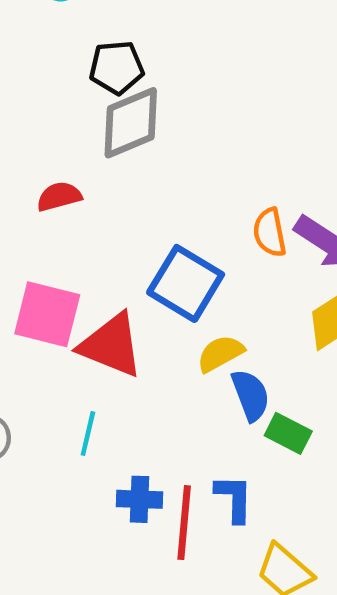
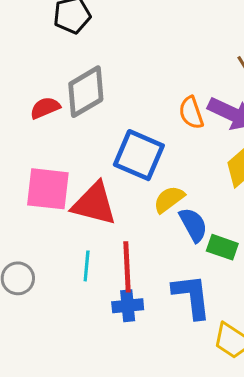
gray diamond: (131, 123) -> (86, 92), moved
blue L-shape: (234, 498) -> (192, 296), size x1.4
red line: (184, 523) -> (127, 267), moved

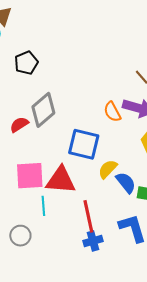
cyan line: (87, 266) -> (43, 206), moved

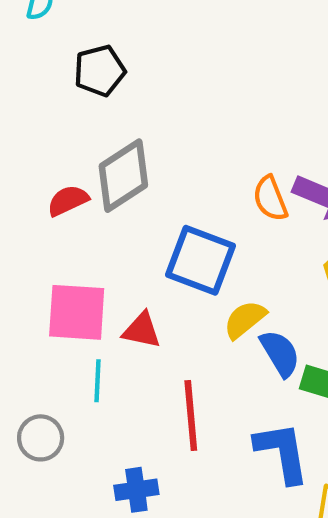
red triangle: (61, 180) -> (142, 330), size x0.6
blue cross: (93, 241) -> (136, 490), moved

